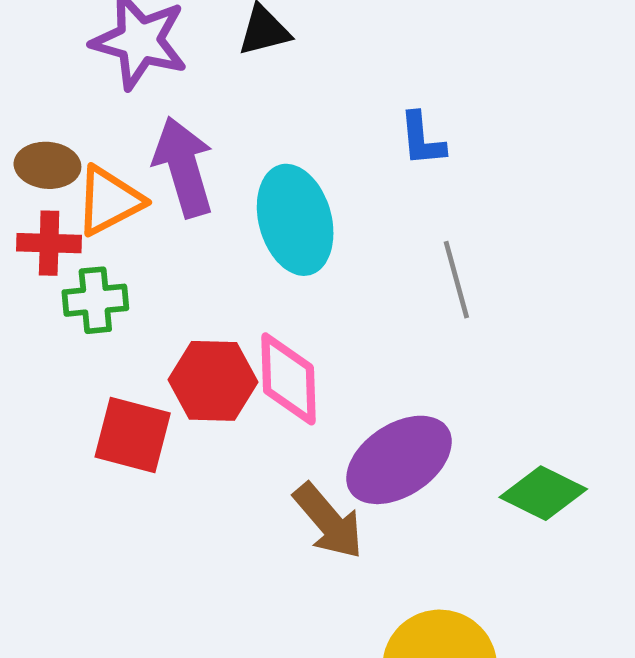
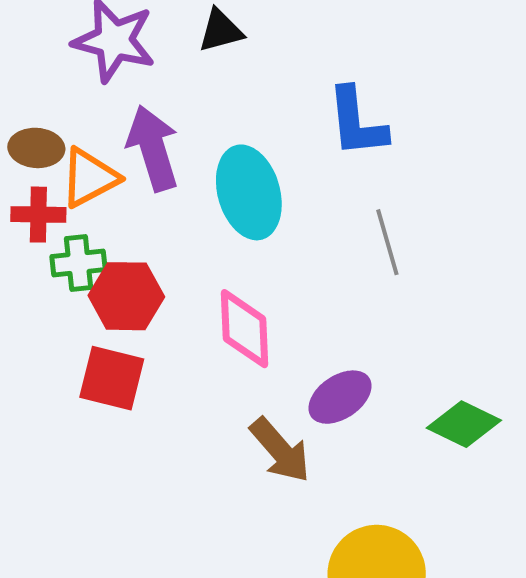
blue L-shape: (422, 139) -> (357, 122), size x1.5
red hexagon: (213, 381) -> (126, 296), moved
purple ellipse: (399, 460) -> (340, 397), size x0.7

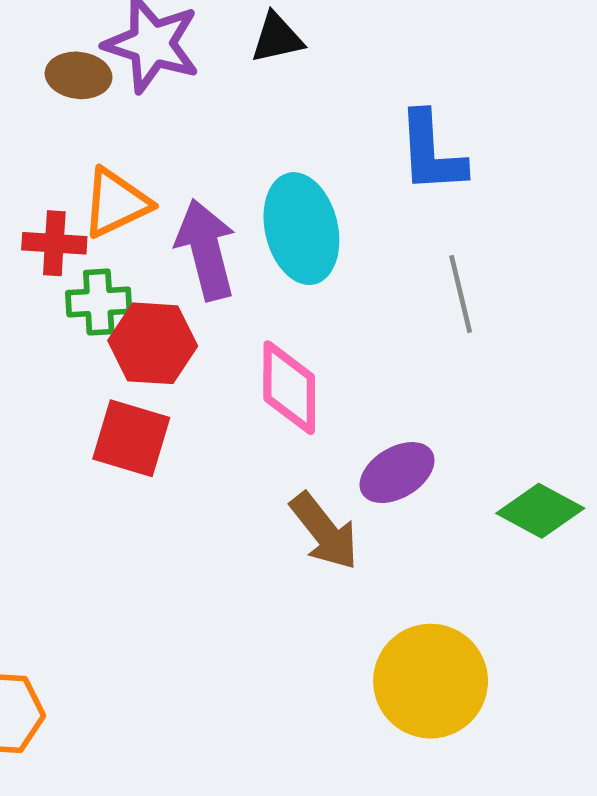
brown ellipse: (36, 148) -> (79, 75), moved
purple arrow: (153, 148) -> (206, 250), moved

